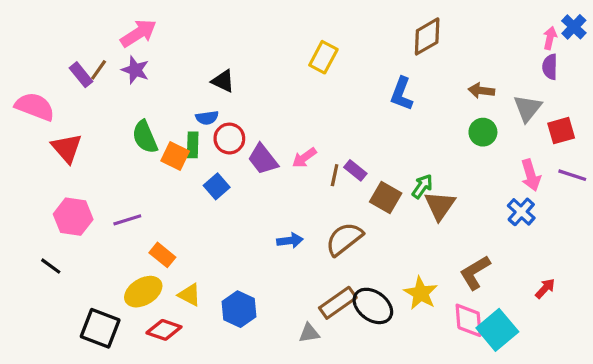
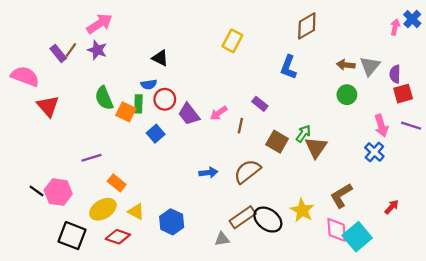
purple semicircle: (550, 67) -> (395, 74), moved
gray triangle: (528, 108) -> (370, 66), moved
purple rectangle: (355, 170) -> (260, 104), moved
pink hexagon: (73, 217) -> (58, 192), moved

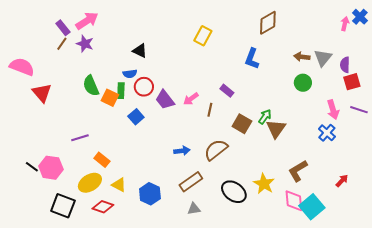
purple rectangle: (58, 53) -> (63, 28), moved
brown rectangle: (243, 217) -> (191, 182), moved

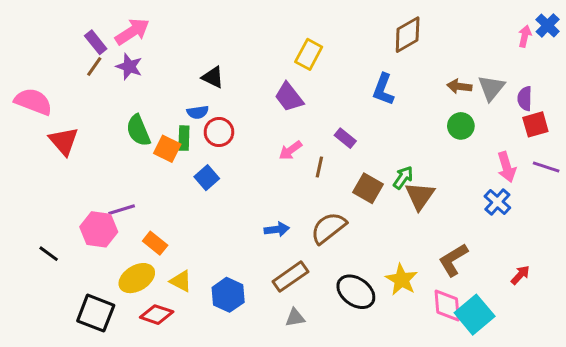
purple trapezoid: (165, 100) -> (289, 97), moved
pink hexagon: (51, 168) -> (99, 229), moved

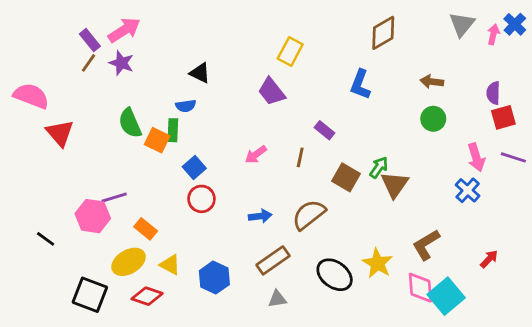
gray triangle: (491, 88) -> (462, 24), moved
red circle: (219, 132) -> (201, 199), moved
pink arrow: (290, 150) -> (256, 155), moved

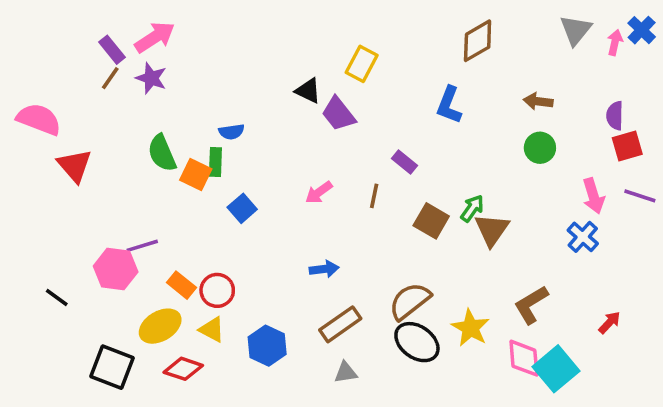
black triangle: (200, 73) -> (308, 91), moved
red circle: (201, 199) -> (217, 290), moved
brown semicircle: (309, 215) -> (410, 301), moved

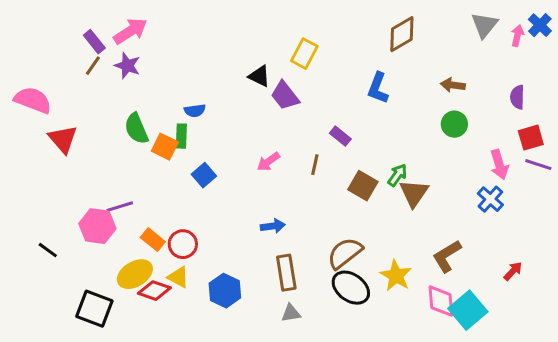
red square: (627, 146) -> (531, 138), moved
brown rectangle: (340, 324) -> (286, 273), turned -64
red diamond: (183, 369) -> (154, 291), moved

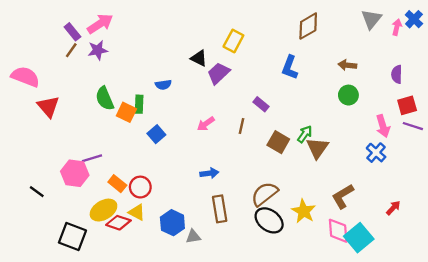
purple star: (127, 66) -> (98, 50), turned -30
purple trapezoid: (285, 96) -> (218, 73), turned 85
blue semicircle: (195, 111) -> (163, 85), moved
gray triangle: (291, 313) -> (193, 236), moved

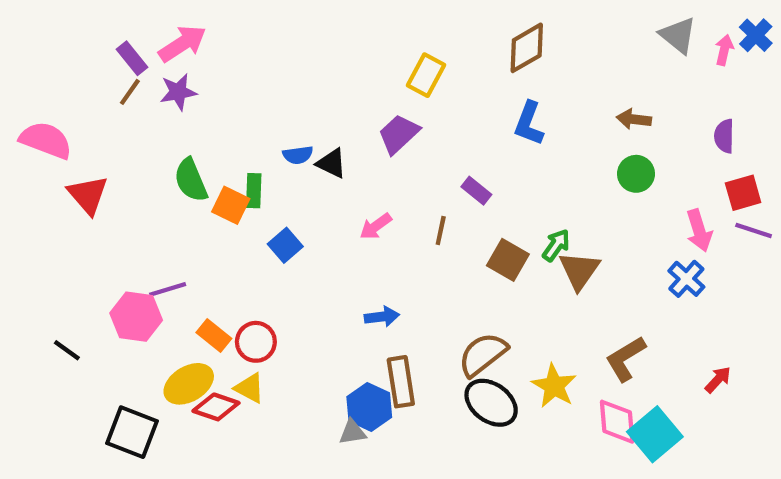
gray triangle: (371, 19) -> (678, 35), turned -30
brown diamond: (308, 26) -> (527, 48), moved
black triangle: (199, 58) -> (331, 163), moved
blue hexagon: (172, 223) -> (369, 407), moved

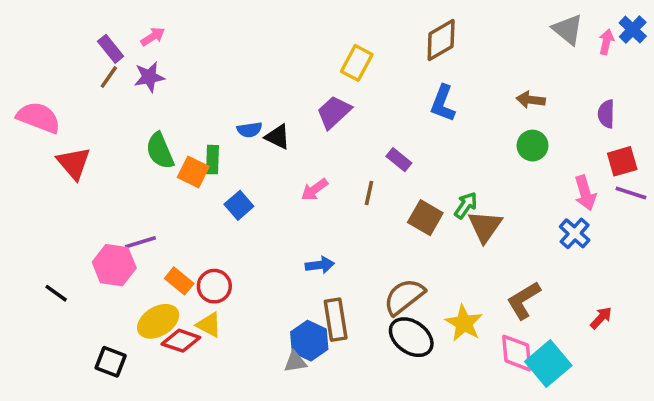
pink arrow: (182, 44) -> (153, 37), size x0.6
black square: (132, 432) -> (111, 362), size x0.7

